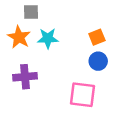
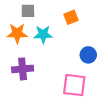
orange star: (19, 37) -> (17, 33), turned -30
orange square: (97, 37) -> (71, 17), moved

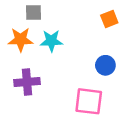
orange square: (71, 17) -> (109, 19), moved

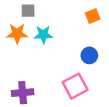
purple cross: (27, 82) -> (23, 93), moved
pink square: (89, 101) -> (75, 86), turned -35

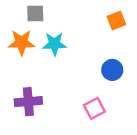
pink square: (75, 86) -> (94, 108), size x0.7
purple cross: (23, 93) -> (28, 102), moved

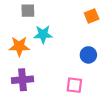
orange star: (22, 42) -> (19, 46), moved
pink square: (94, 108) -> (74, 85), turned 35

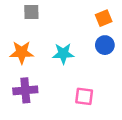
cyan star: (43, 34) -> (63, 54), moved
blue circle: (88, 55) -> (105, 45), moved

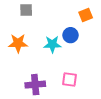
blue circle: (105, 45) -> (70, 35), moved
purple cross: (25, 90) -> (35, 85), moved

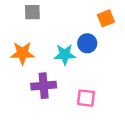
purple cross: (35, 85) -> (44, 86), moved

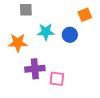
cyan star: (65, 54) -> (46, 32), moved
pink square: (86, 98) -> (57, 79), moved

